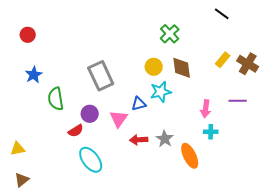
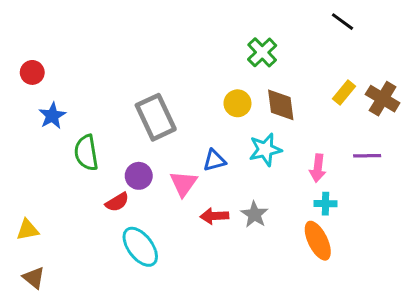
red circle: (28, 35) -> (32, 72), moved
cyan star: (161, 92) -> (265, 150), moved
orange ellipse: (190, 156) -> (318, 241), moved
brown triangle: (22, 180) -> (34, 278), turned -42

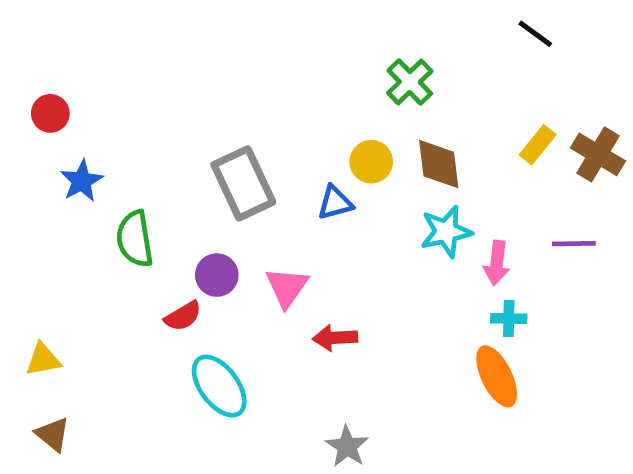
cyan star: (265, 150) -> (446, 232), moved
blue triangle: (214, 160) -> (335, 203), moved
gray star: (254, 214) -> (347, 446), moved

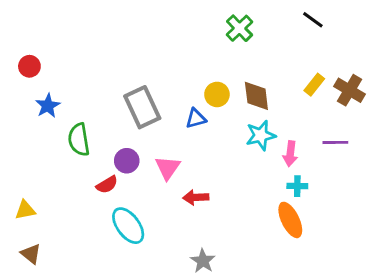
green cross: (410, 82) -> (240, 28), moved

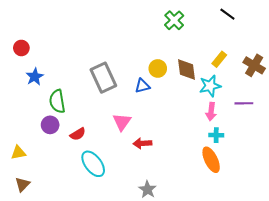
yellow rectangle: (314, 85) -> (219, 59), moved
cyan star: (261, 135) -> (210, 86), moved
purple circle: (127, 161) -> (50, 125), moved
brown triangle: (31, 254) -> (22, 184), turned 35

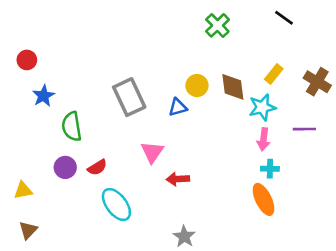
purple circle: (50, 125) -> (65, 167), moved

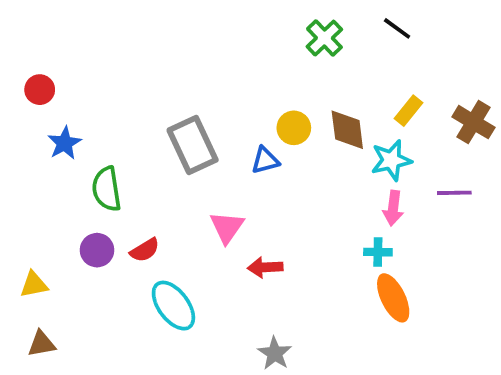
black line: (284, 18) -> (397, 28), moved
cyan cross: (270, 169) -> (378, 252), moved
brown triangle: (28, 230) -> (42, 344), turned 36

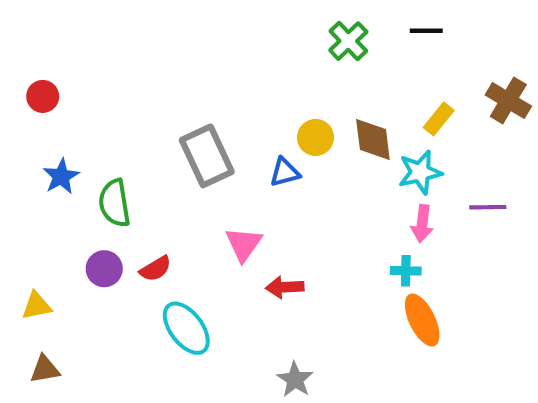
black line: (397, 28) -> (426, 31), turned -36
brown cross: (473, 122) -> (508, 101), moved
blue star: (65, 143) -> (61, 176), moved

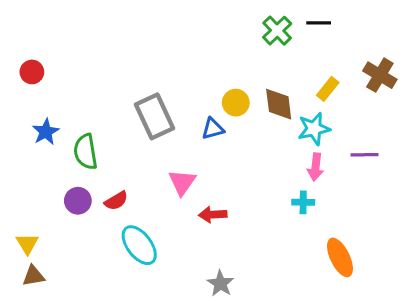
green cross: (348, 41) -> (277, 31), moved
yellow triangle: (37, 306) -> (27, 244), moved, turned -50
orange ellipse: (422, 320) -> (340, 257), moved

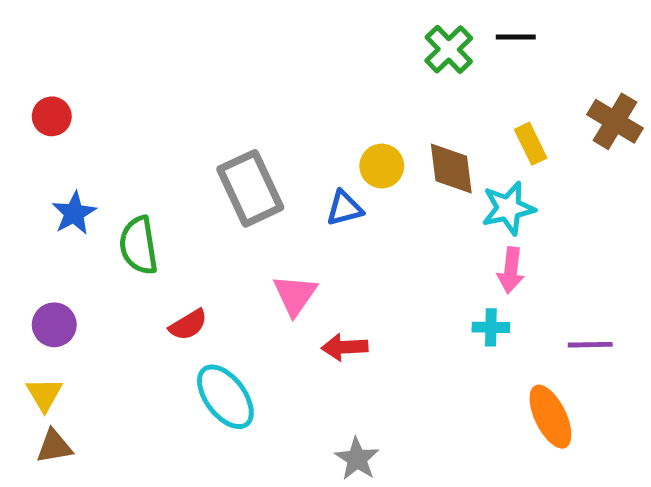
yellow rectangle: (328, 89) -> (531, 144), turned -65
purple line: (365, 155) -> (590, 345), moved
purple circle: (78, 201) -> (54, 325), moved

